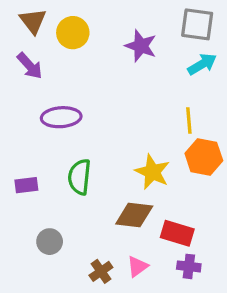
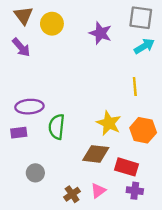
purple ellipse: (61, 117) -> (29, 107), moved
orange hexagon: (204, 157) -> (143, 130), moved

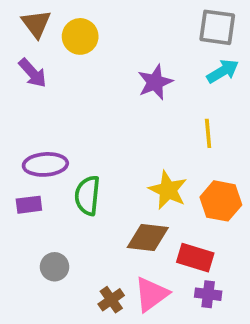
purple star: (100, 33) -> (155, 82), moved, turned 30
pink triangle: (98, 191) -> (151, 294), size x1.5

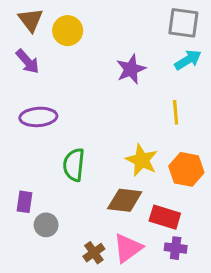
purple ellipse: (45, 164) -> (38, 117), moved
purple rectangle: (29, 205) -> (24, 202), moved, turned -75

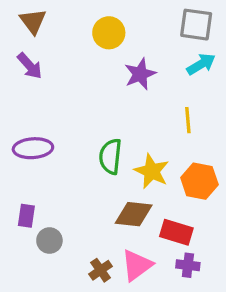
yellow circle: (68, 31) -> (109, 33), moved
purple ellipse: (38, 117) -> (33, 148), moved
green semicircle: (74, 165) -> (110, 156), moved

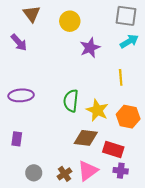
brown triangle: (33, 21) -> (32, 14), moved
gray circle: (49, 241) -> (34, 173), moved

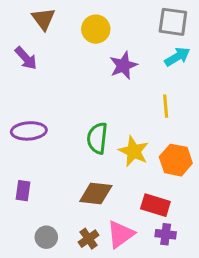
brown diamond: (86, 138) -> (96, 194), moved

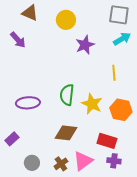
brown triangle: (43, 19) -> (30, 13), turned -30
purple ellipse: (29, 131) -> (28, 103), moved
purple rectangle: (23, 191) -> (12, 139), moved, turned 40

